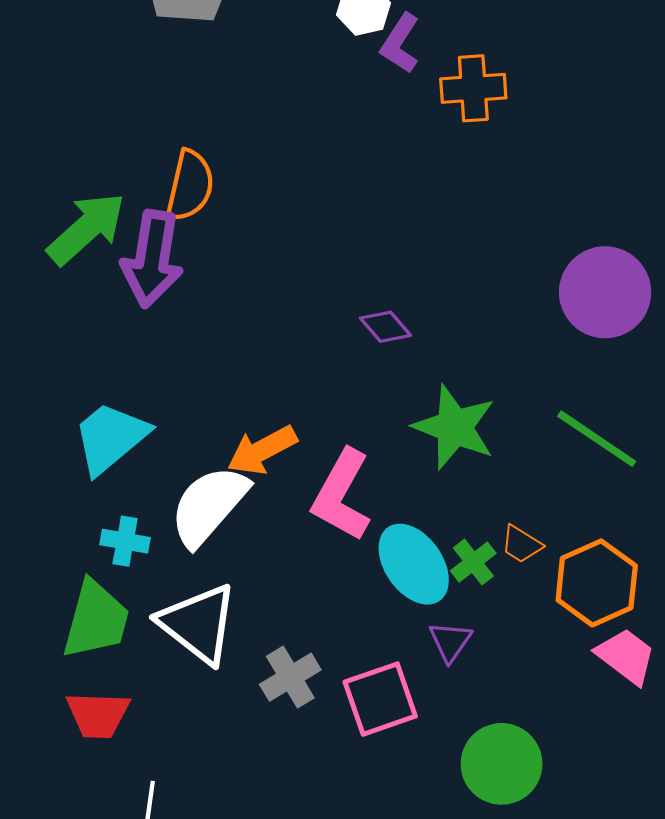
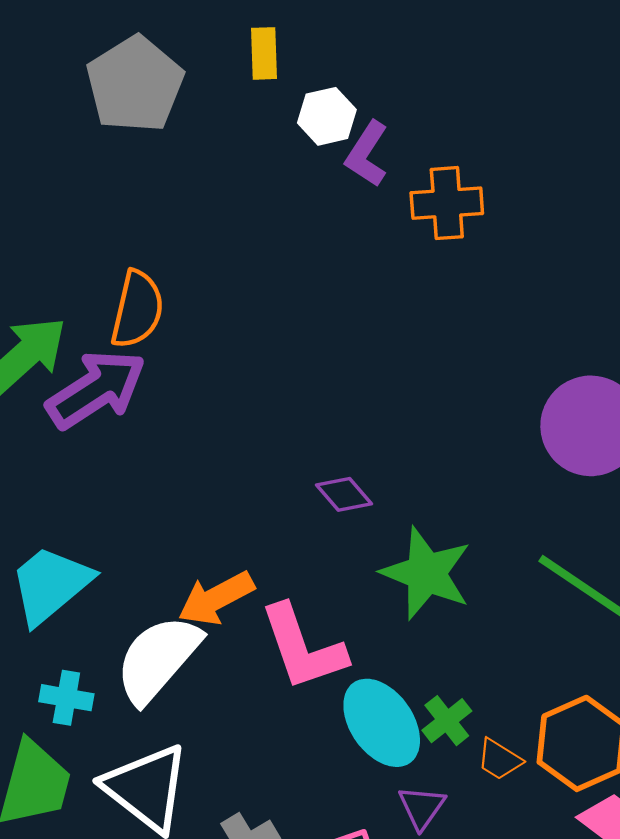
purple arrow: (152, 259) -> (96, 389), turned -132
purple diamond: (385, 327) -> (344, 494), moved
pink L-shape: (342, 495) -> (303, 647), turned -48
orange trapezoid: (521, 544) -> (499, 759), moved

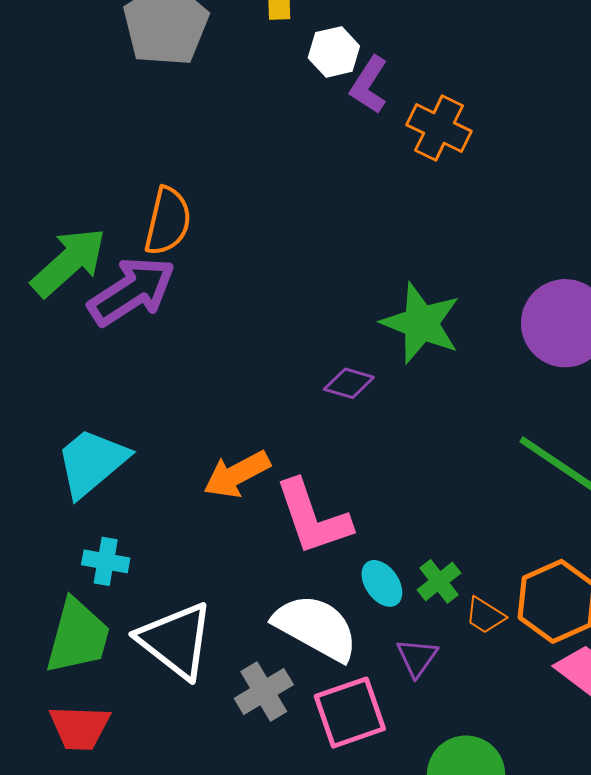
orange cross: (447, 203) -> (439, 128), turned 30
purple diamond: (344, 494) -> (349, 383), turned -33
green star: (426, 573) -> (421, 323), moved
white semicircle: (158, 659) -> (316, 627), moved, turned 78
cyan ellipse: (382, 723) -> (382, 583), size x0.6

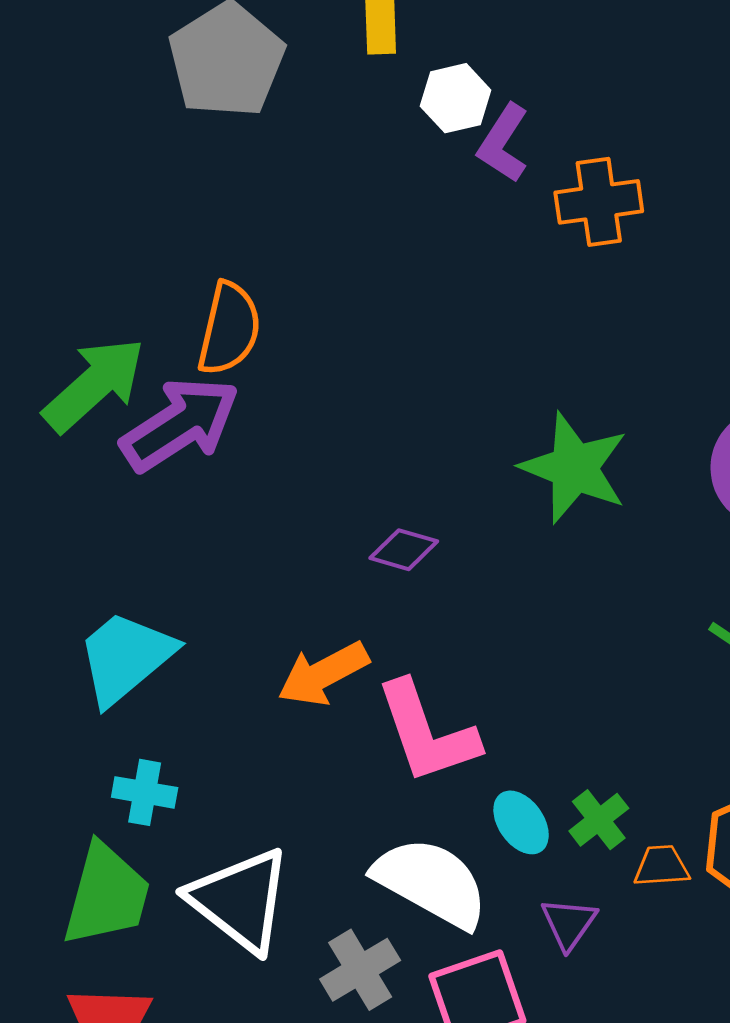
orange cross: (439, 128) -> (599, 202), turned -34
purple diamond: (349, 383) -> (404, 550), moved
orange trapezoid: (485, 615) -> (662, 866), turned 144

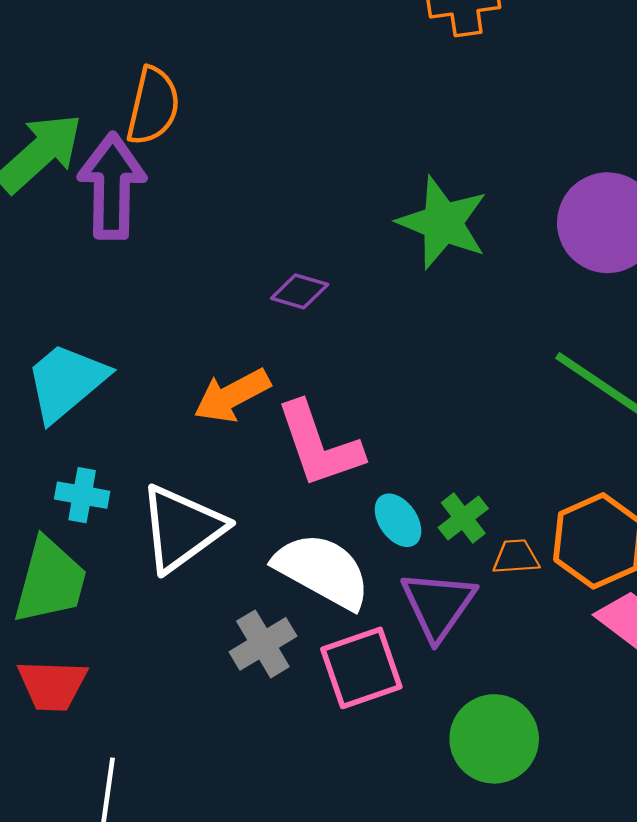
purple arrow: (180, 424) -> (112, 186), turned -56
white triangle: (240, 900) -> (182, 528), moved, turned 46
purple triangle: (569, 923) -> (438, 605), size x1.6

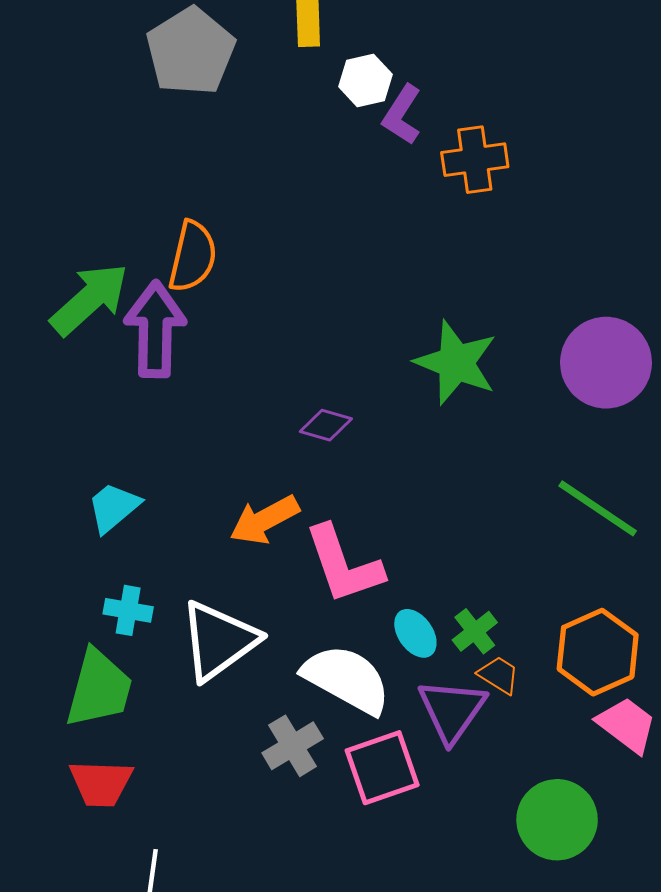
cyan trapezoid: (66, 382) -> (113, 507), size x0.7
orange trapezoid: (516, 557) -> (499, 675), moved, turned 36
green circle: (494, 739) -> (557, 820), moved

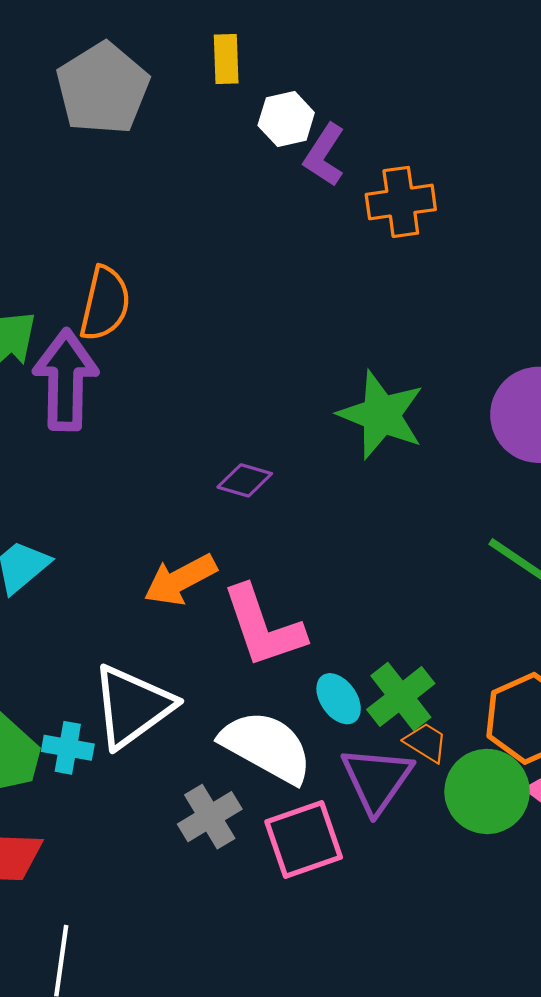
cyan cross: (128, 610) -> (68, 748), moved
green cross: (475, 631) -> (401, 697), size x1.4
green circle: (557, 820) -> (487, 791), moved

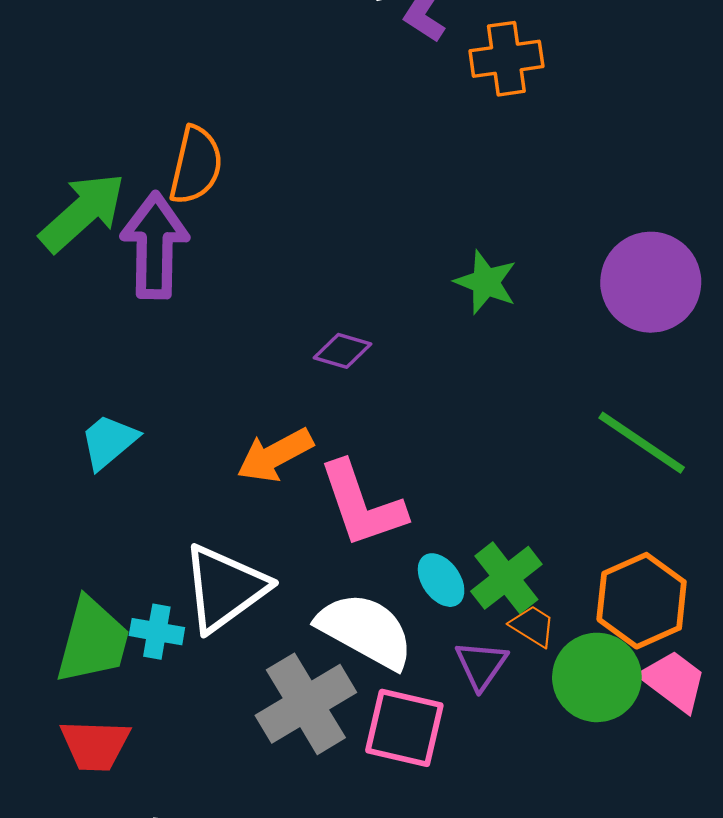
green star: (381, 415) -> (486, 282), size x0.7
purple triangle: (377, 779) -> (481, 665), size x0.7
gray cross: (210, 817) -> (306, 704), size x1.5
pink square: (304, 840) -> (404, 728), turned 32

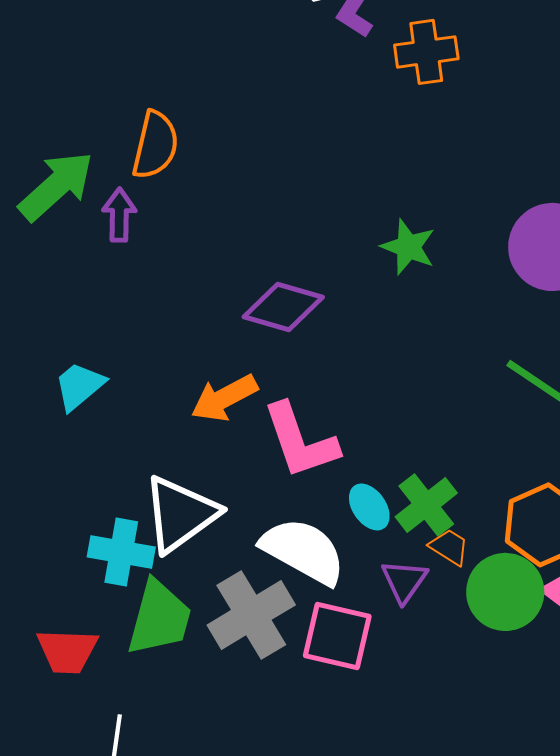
purple arrow: (155, 245) -> (119, 215), size x0.6
purple diamond: (343, 351) -> (283, 307), size x1.6
cyan cross: (157, 632) -> (121, 552), size x1.4
green trapezoid: (93, 641) -> (159, 618), moved

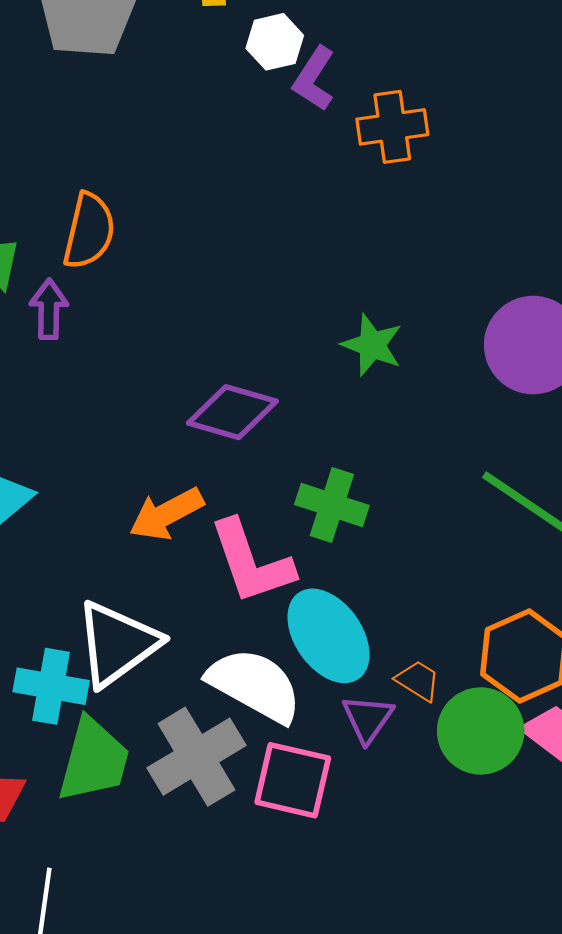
green cross: (426, 505) -> (332, 505), moved, turned -34
cyan ellipse: (369, 507) -> (329, 636), size x1.8

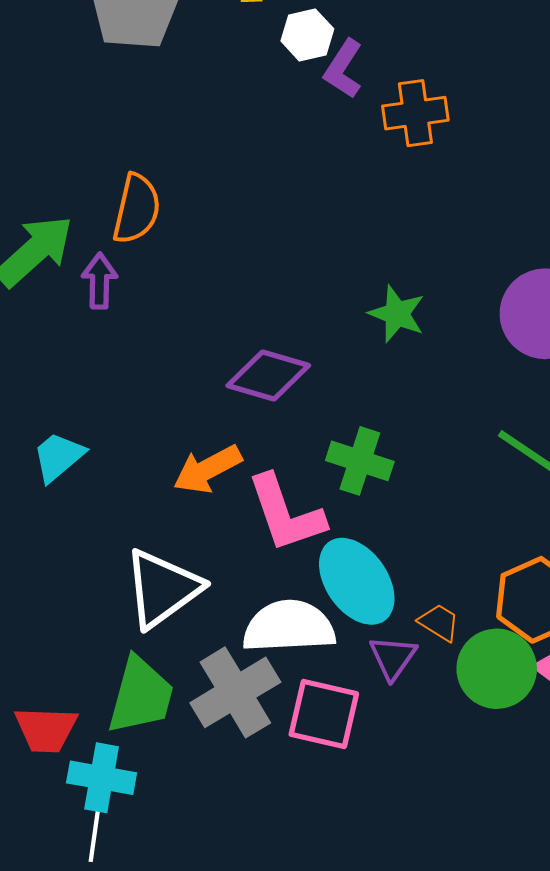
white semicircle: (255, 685) -> (289, 627), turned -32
cyan cross: (51, 686) -> (102, 778), moved

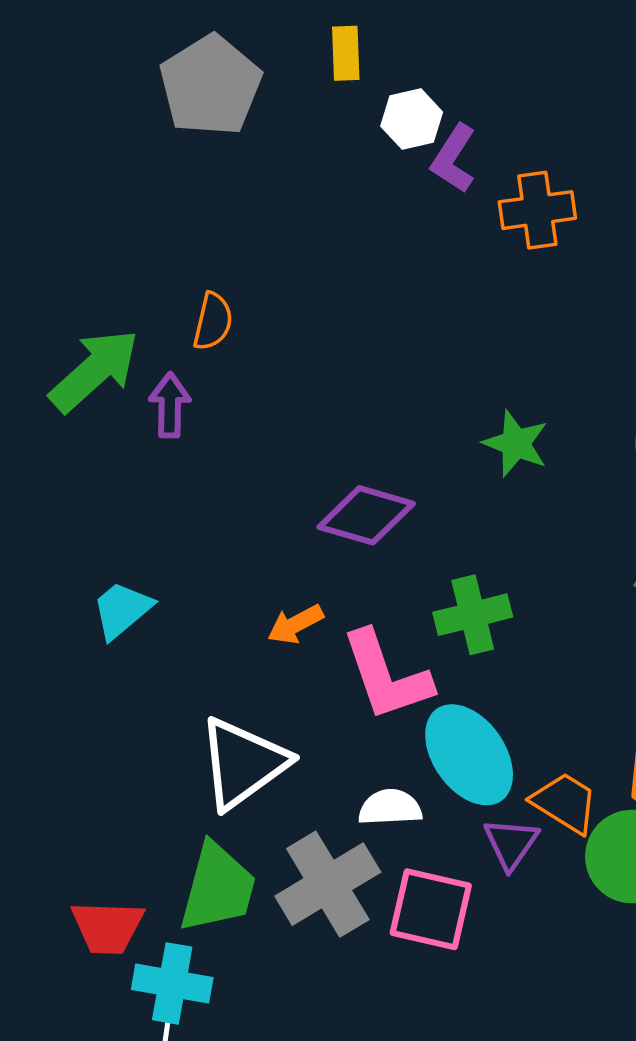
orange semicircle: (137, 209) -> (213, 321), size x0.7
green cross: (360, 461) -> (473, 615), turned -32
orange arrow: (208, 469) -> (295, 624), size x0.7
orange trapezoid: (439, 622) -> (565, 803), size x1.4
white semicircle: (289, 627) -> (390, 807), size x0.6

